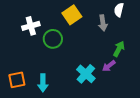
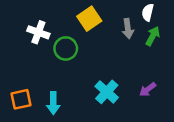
white cross: (31, 26) -> (38, 32), turned 36
green arrow: (119, 49) -> (153, 36), moved
purple arrow: (109, 66) -> (148, 89), moved

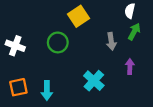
gray arrow: (128, 29) -> (111, 41), moved
white cross: (38, 32) -> (15, 46), moved
purple arrow: (148, 89) -> (130, 66), moved, turned 128

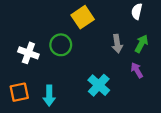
green arrow: (134, 32) -> (141, 44), moved
white cross: (15, 46) -> (28, 53), moved
purple arrow: (130, 66) -> (137, 70), turned -32

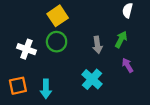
yellow square: (83, 17) -> (58, 16), moved
gray arrow: (117, 44) -> (97, 45), moved
green arrow: (141, 44) -> (121, 39), moved

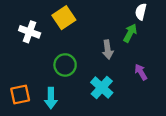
green arrow: (121, 39) -> (130, 33), moved
green circle: (57, 42) -> (65, 65), moved
white cross: (26, 49) -> (30, 32), moved

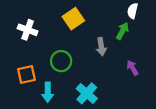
yellow square: (64, 18) -> (73, 19), moved
cyan cross: (102, 87) -> (87, 93), moved
orange square: (20, 95) -> (26, 74), moved

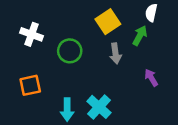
yellow square: (73, 19) -> (108, 22), moved
green circle: (61, 61) -> (70, 51), moved
cyan arrow: (48, 92) -> (67, 110), moved

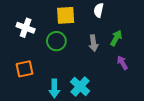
white semicircle: (151, 13) -> (99, 10), moved
yellow square: (108, 22) -> (66, 15), moved, turned 30
green arrow: (140, 36) -> (116, 38), moved

